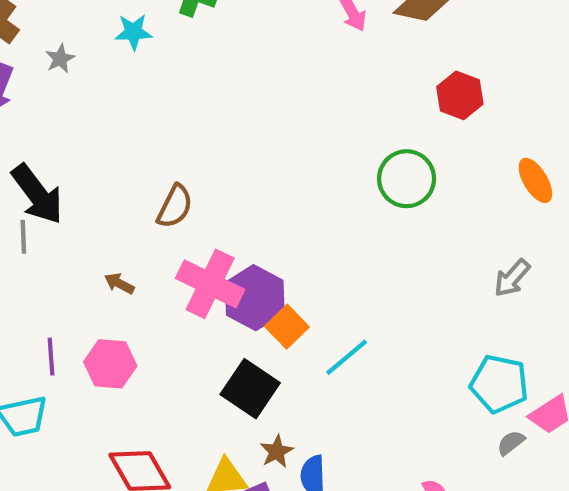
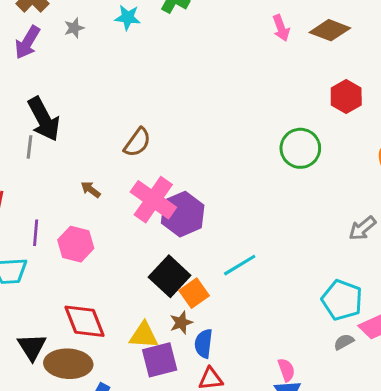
orange square: (287, 327) -> (194, 293), moved

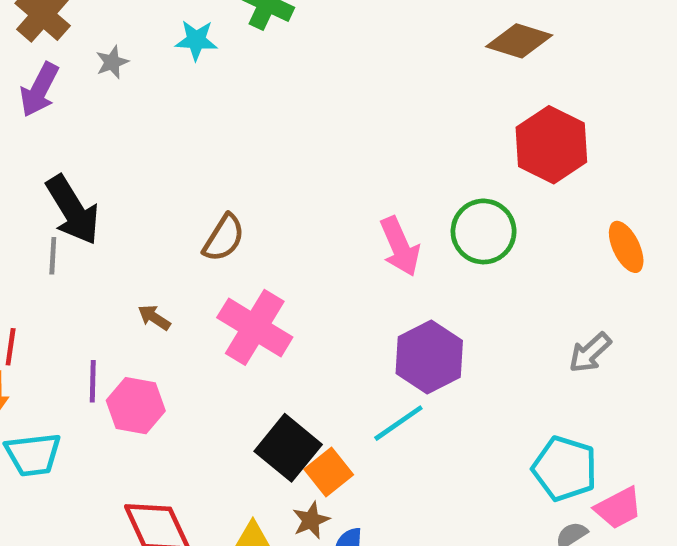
pink arrow: (281, 28) -> (400, 246), moved, size x1.4
red hexagon: (346, 96) -> (551, 145), size x1.4
purple hexagon: (183, 214) -> (429, 357), moved
purple line: (36, 233) -> (93, 381), moved

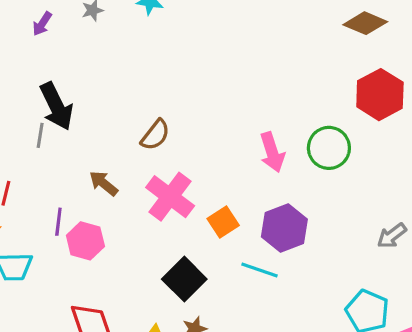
purple arrow: (39, 90) -> (42, 24), size x0.7
brown arrow: (154, 317) -> (104, 183), size x1.4
cyan line: (398, 423) -> (259, 270), turned 48
orange square: (329, 472) -> (223, 222), moved

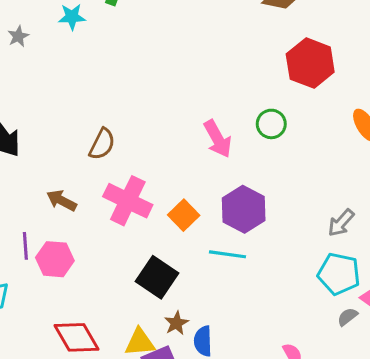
green circle: (329, 148) -> (271, 124), size x0.7
gray arrow: (392, 236) -> (341, 223), moved

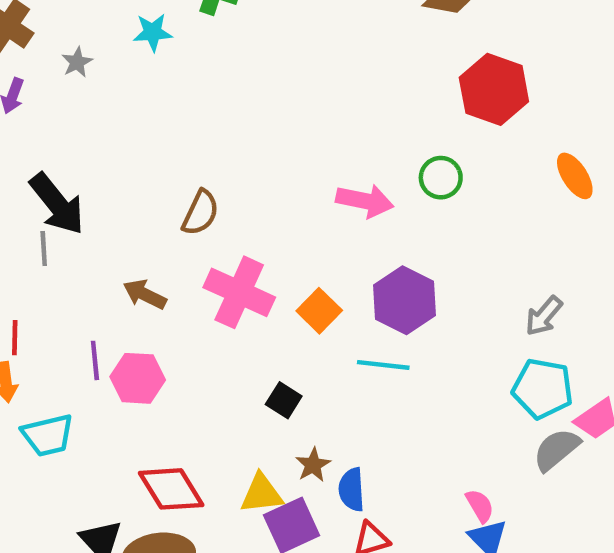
pink arrow: (218, 139) -> (365, 201), turned -48
black square: (157, 277) -> (284, 400), size x0.6
gray semicircle: (347, 317) -> (556, 449), size x1.6

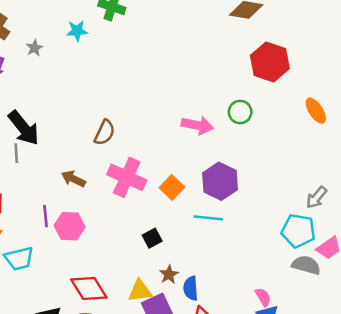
gray arrow: (544, 316) -> (316, 198), moved
black square: (284, 400) -> (152, 238), turned 30
gray semicircle: (556, 449) -> (306, 265), turned 56

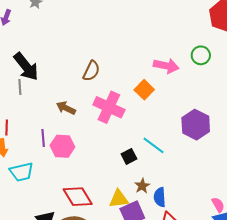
purple hexagon: (220, 181) -> (196, 125), moved
orange square: (172, 187) -> (144, 90), moved
cyan line: (208, 218) -> (154, 145), moved, turned 30

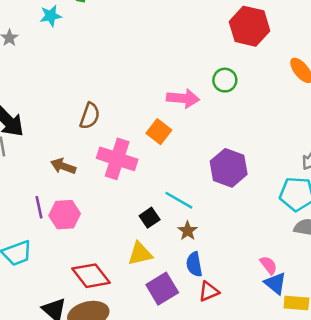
brown star: (142, 186) -> (188, 231), moved
yellow triangle: (119, 199) -> (140, 254), moved

